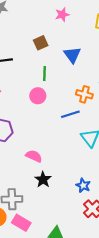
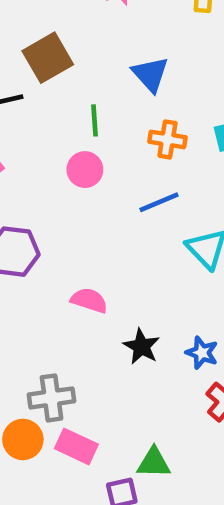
brown square: (41, 43) -> (48, 58), moved, size x1.5
orange cross: (84, 94) -> (167, 139), moved
black star: (43, 180) -> (141, 346), moved

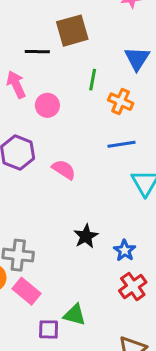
orange cross: (167, 139) -> (121, 102), moved
pink circle: (85, 170) -> (47, 105), moved
pink semicircle: (89, 300) -> (64, 170), moved

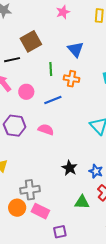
blue line: (121, 144) -> (53, 100), moved
green triangle: (75, 315) -> (82, 202), moved

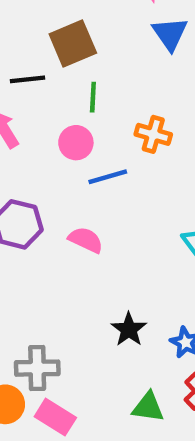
blue triangle: (76, 49) -> (170, 34), moved
green line: (51, 69) -> (93, 97), moved
pink circle: (26, 92) -> (76, 143), moved

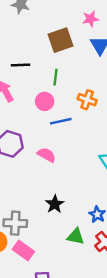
brown square: (73, 44) -> (60, 40), moved
black star: (129, 329) -> (55, 204), moved
green triangle: (148, 407) -> (76, 236), moved

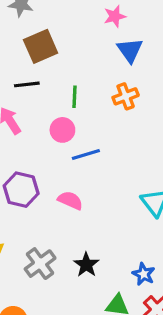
brown square: (60, 40) -> (41, 46), moved
orange cross: (87, 100) -> (126, 96), moved, turned -36
gray cross: (15, 223) -> (40, 264), moved, turned -35

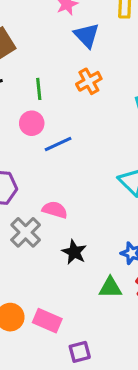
pink semicircle: (70, 200) -> (55, 210), moved
gray cross: (40, 264) -> (26, 232), moved

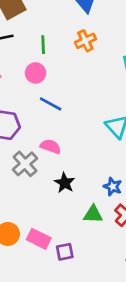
blue line: (58, 144) -> (51, 104), moved, turned 50
purple square: (80, 352) -> (65, 252), moved

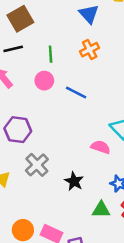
blue line: (51, 104) -> (76, 93), moved
pink semicircle: (51, 146) -> (101, 147), moved

